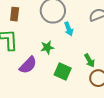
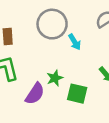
green star: (47, 47) -> (55, 78), moved

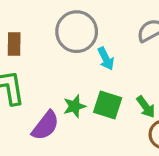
green square: (77, 94) -> (108, 105), moved

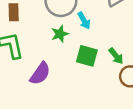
green star: (75, 106) -> (60, 34), moved

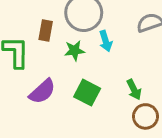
brown rectangle: (14, 12) -> (46, 30), moved
green square: (87, 56) -> (87, 93), moved

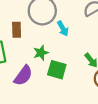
green star: (74, 51) -> (41, 53), moved

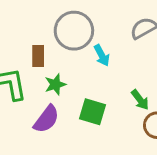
green star: (41, 53) -> (55, 84), moved

